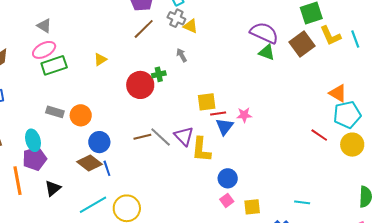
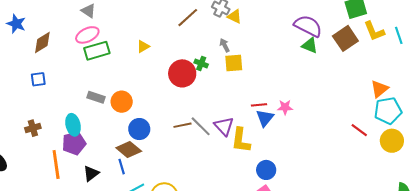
green cross: (159, 74) -> (201, 63), turned 32
orange triangle: (338, 93) -> (379, 89), turned 48
yellow square: (207, 102) -> (234, 63), moved
blue line: (107, 168) -> (122, 167), moved

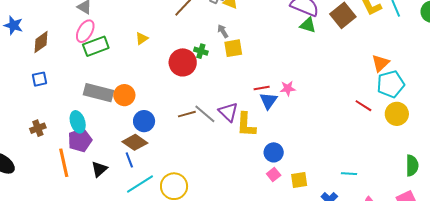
pink ellipse: (87, 35) -> (85, 31), turned -30
gray rectangle: (96, 97) -> (98, 93), size x1.6

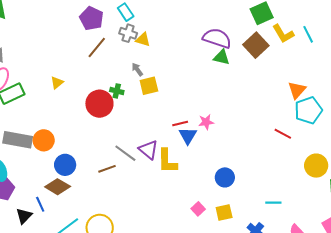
brown line: (187, 114) -> (107, 169), moved
yellow circle: (397, 114) -> (316, 166), moved
blue circle: (274, 152) -> (225, 177), moved
blue line: (129, 160) -> (40, 204), moved

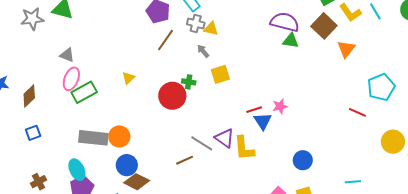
gray arrow: (137, 69) -> (203, 51), moved
orange triangle: (297, 90) -> (346, 49), moved
blue circle: (65, 165) -> (127, 165), moved

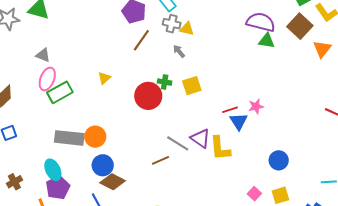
yellow square: (220, 74) -> (192, 86), moved

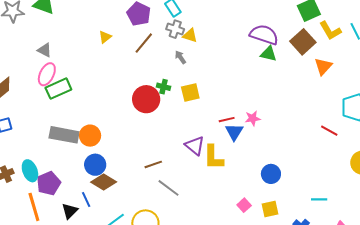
yellow triangle: (104, 78) -> (105, 37), moved
gray line: (178, 143) -> (169, 188), moved
cyan ellipse: (53, 170) -> (30, 171), moved

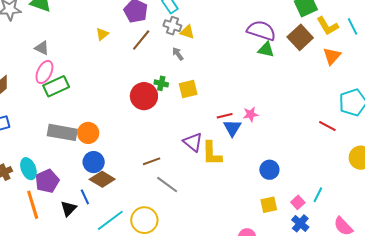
orange triangle: (323, 66) -> (332, 56), moved
cyan line: (319, 199) -> (318, 195), turned -63
pink square: (244, 205) -> (298, 202), moved

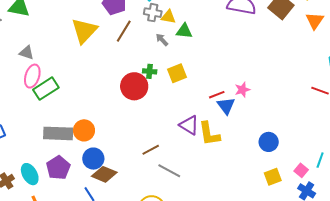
yellow triangle: (102, 34) -> (84, 31), size x2.0
green triangle: (266, 50) -> (184, 31), moved
purple pentagon: (47, 181) -> (58, 168), moved

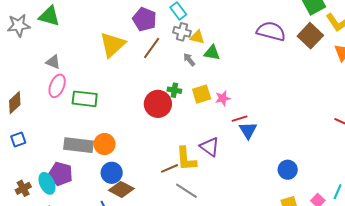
green rectangle: (46, 89) -> (85, 99), moved, turned 35
pink star: (242, 90) -> (223, 98), moved
yellow L-shape: (209, 134) -> (186, 159), moved
purple pentagon: (58, 168) -> (61, 174), moved, turned -30

